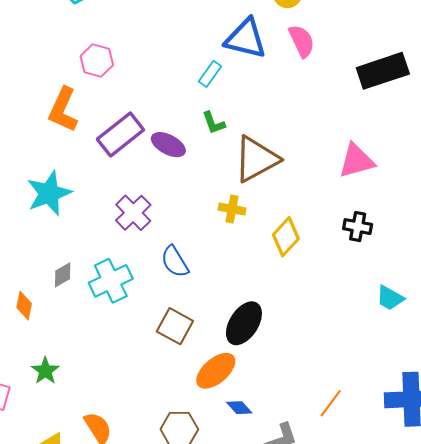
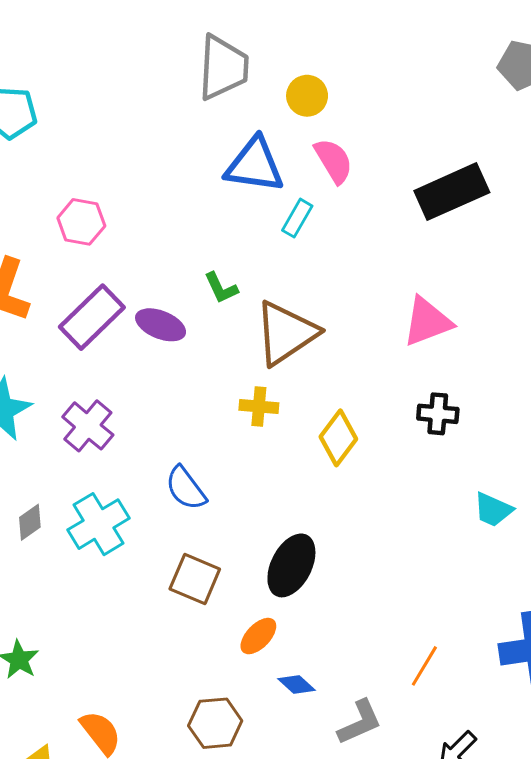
pink hexagon: (97, 61) -> (81, 222), moved
cyan rectangle: (210, 74) -> (297, 218), moved
purple cross: (133, 213) -> (88, 426), moved
orange ellipse: (216, 371) -> (258, 636), size x0.7

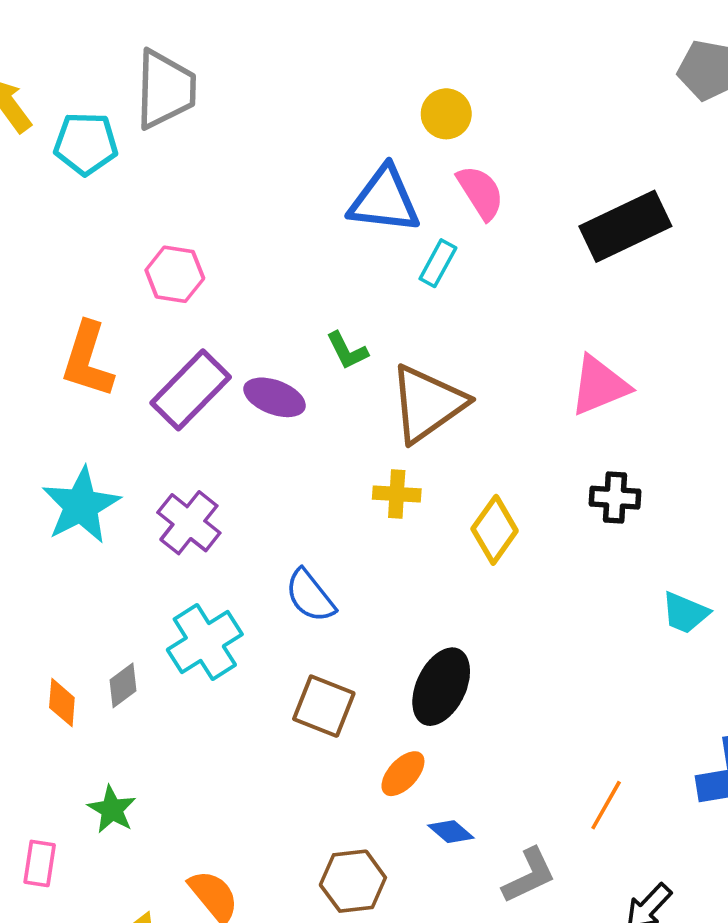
gray trapezoid: (223, 67) -> (165, 89), moved
gray diamond: (30, 522) -> (123, 685), moved

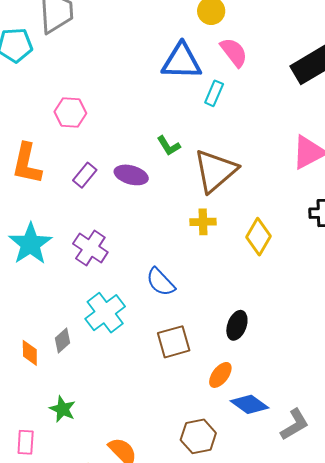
purple rectangle: (191, 390) -> (85, 175), size x0.6
black ellipse: (441, 687) -> (237, 325), size x0.7
brown square: (324, 706) -> (174, 342), turned -32
blue diamond: (451, 832) -> (250, 404), size x1.5

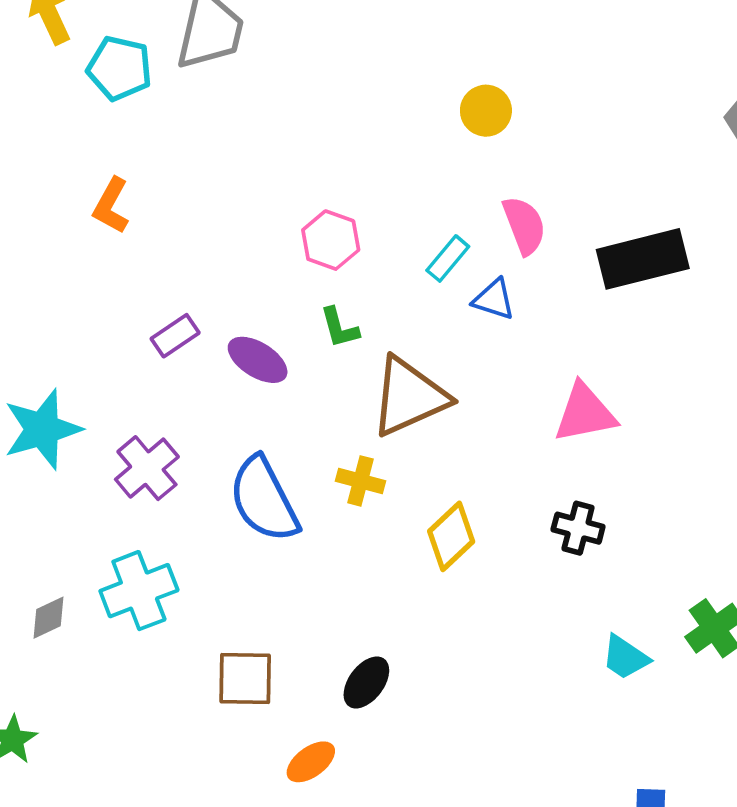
pink semicircle: (234, 52) -> (524, 225), moved
blue triangle: (182, 61) -> (494, 299), moved, size x0.6
pink hexagon: (70, 112) -> (331, 240), moved
orange L-shape: (27, 164) -> (111, 206), moved, size x0.7
blue semicircle: (161, 282) -> (264, 500), moved, size x1.5

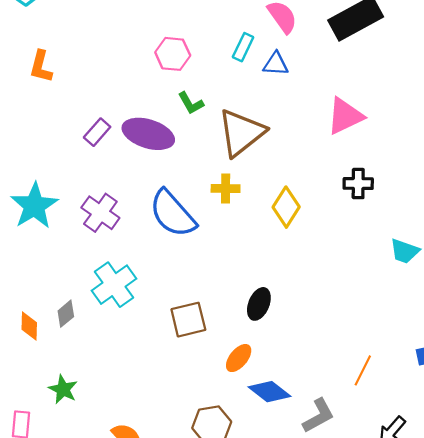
purple ellipse: (258, 360) -> (148, 134), size x1.4

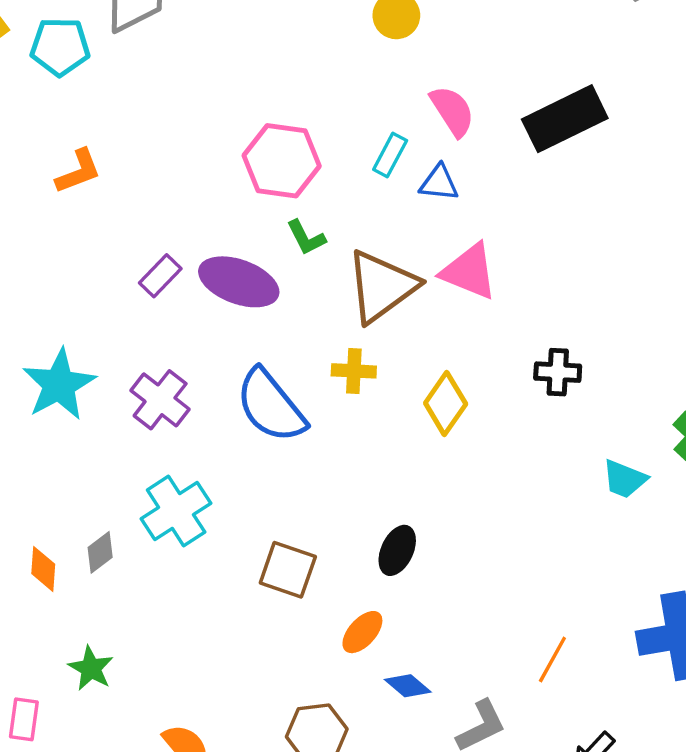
pink hexagon: (173, 54) -> (282, 161), size x1.4
orange L-shape: (41, 67) -> (78, 171), turned -128
pink triangle: (345, 116) -> (469, 271), moved, turned 45
brown square: (188, 320) -> (288, 570), turned 30
blue diamond: (270, 392) -> (408, 686), size x0.7

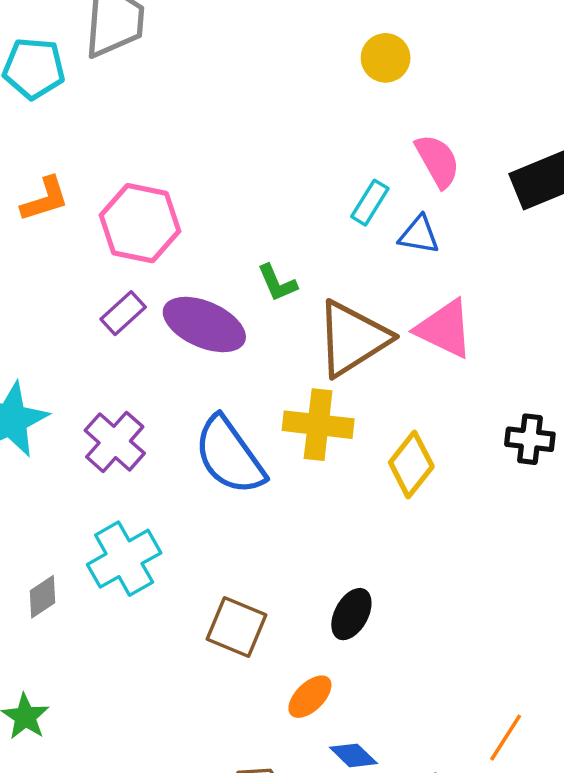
pink hexagon: (282, 161) -> (140, 223), moved
yellow cross: (354, 371) -> (318, 425), size x1.5

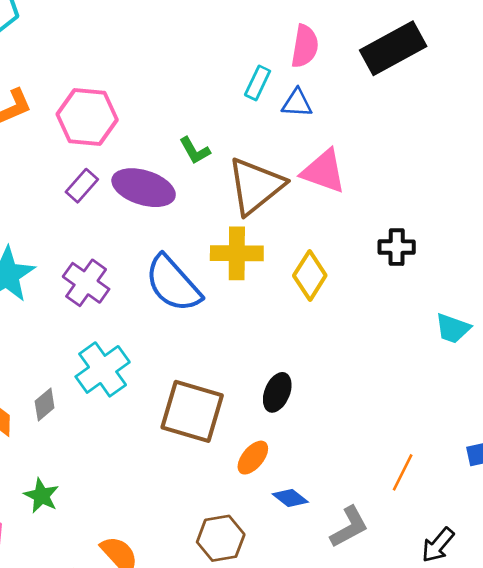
pink semicircle: (437, 161) -> (305, 46), turned 45
brown square: (236, 627) -> (192, 411), size x1.4

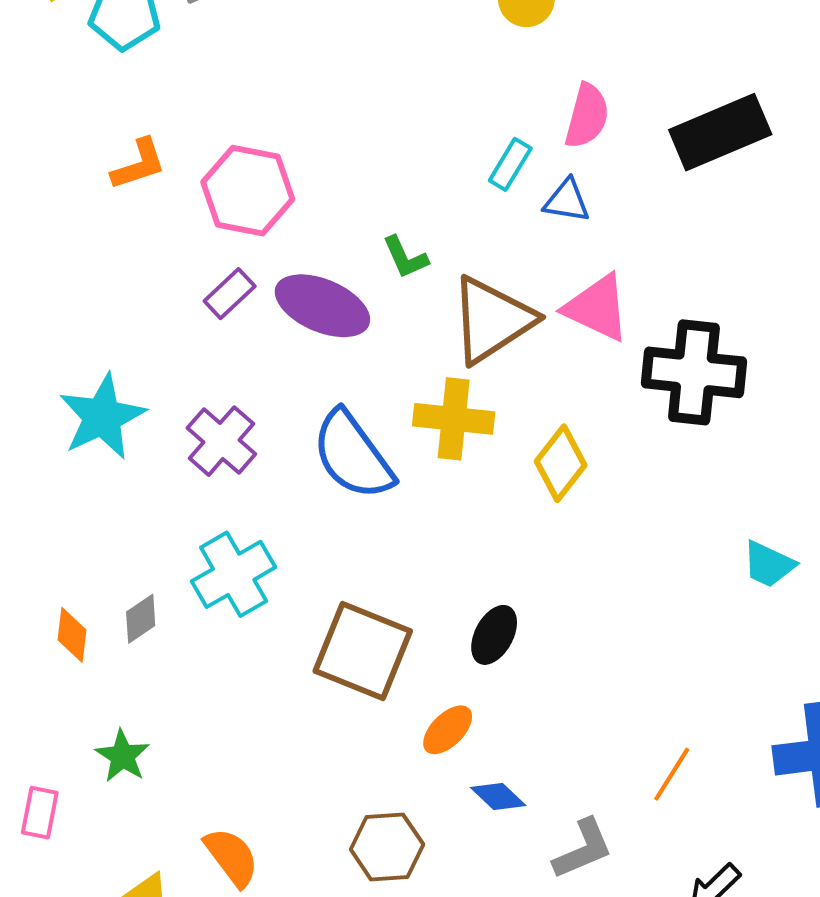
black cross: (397, 247) -> (694, 372), moved, size x1.8

